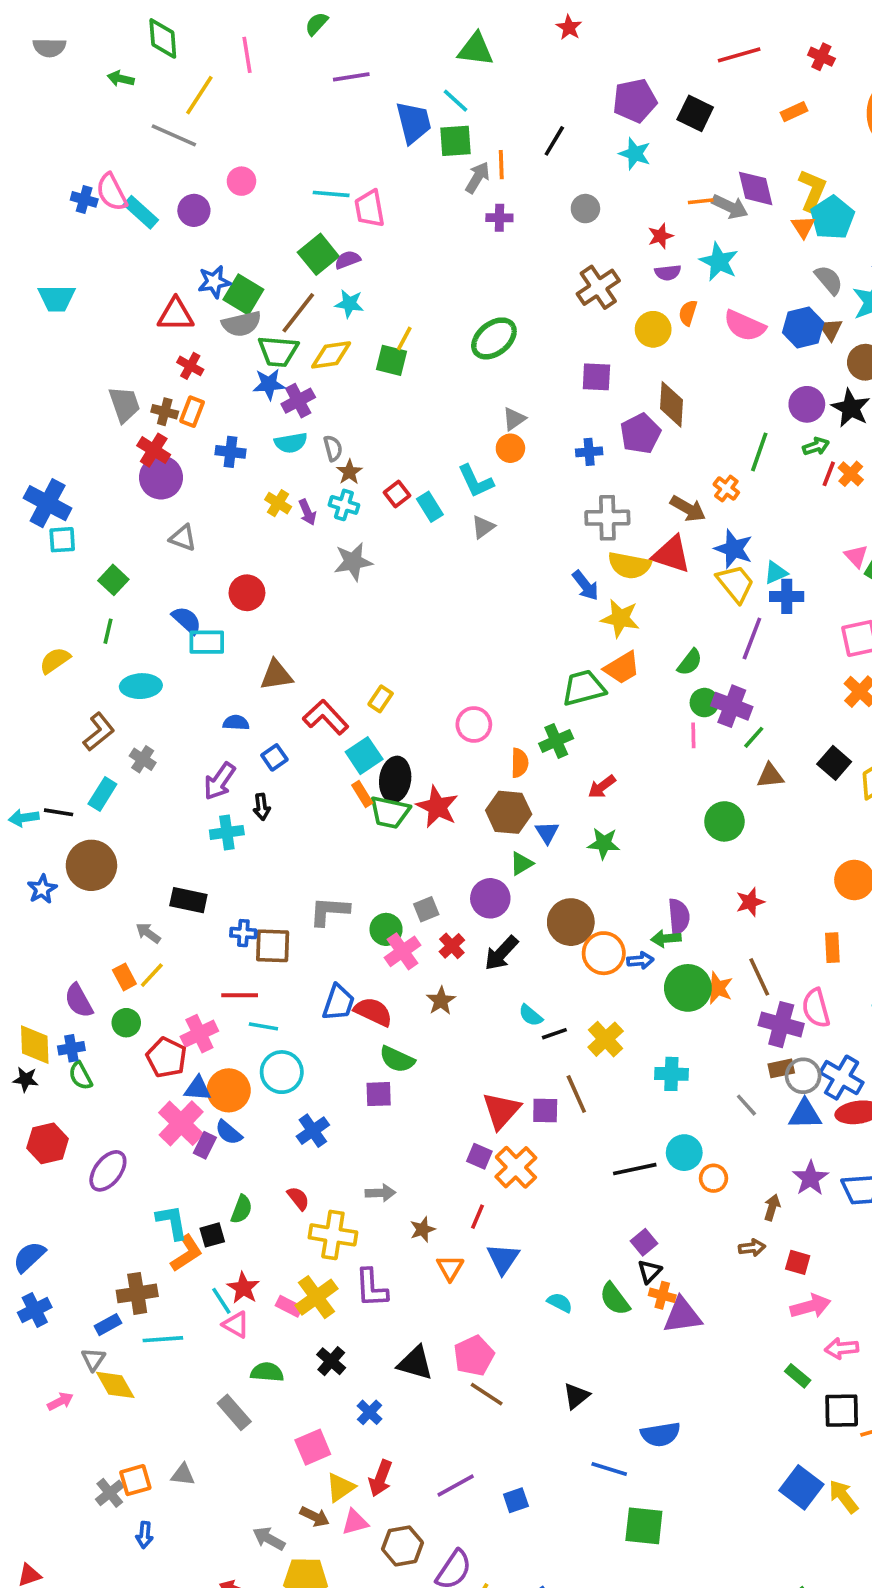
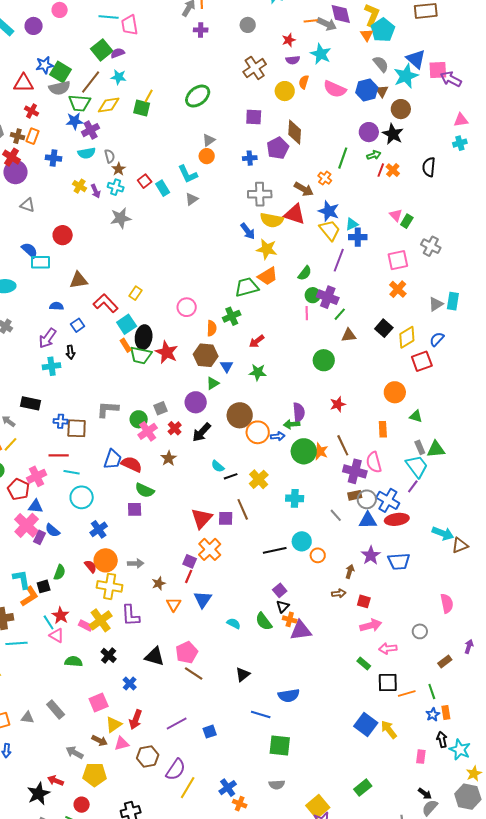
orange circle: (229, 1090) -> (106, 560), moved
purple square: (479, 1156) -> (190, 561), moved
gray rectangle: (234, 1412) -> (56, 710), moved

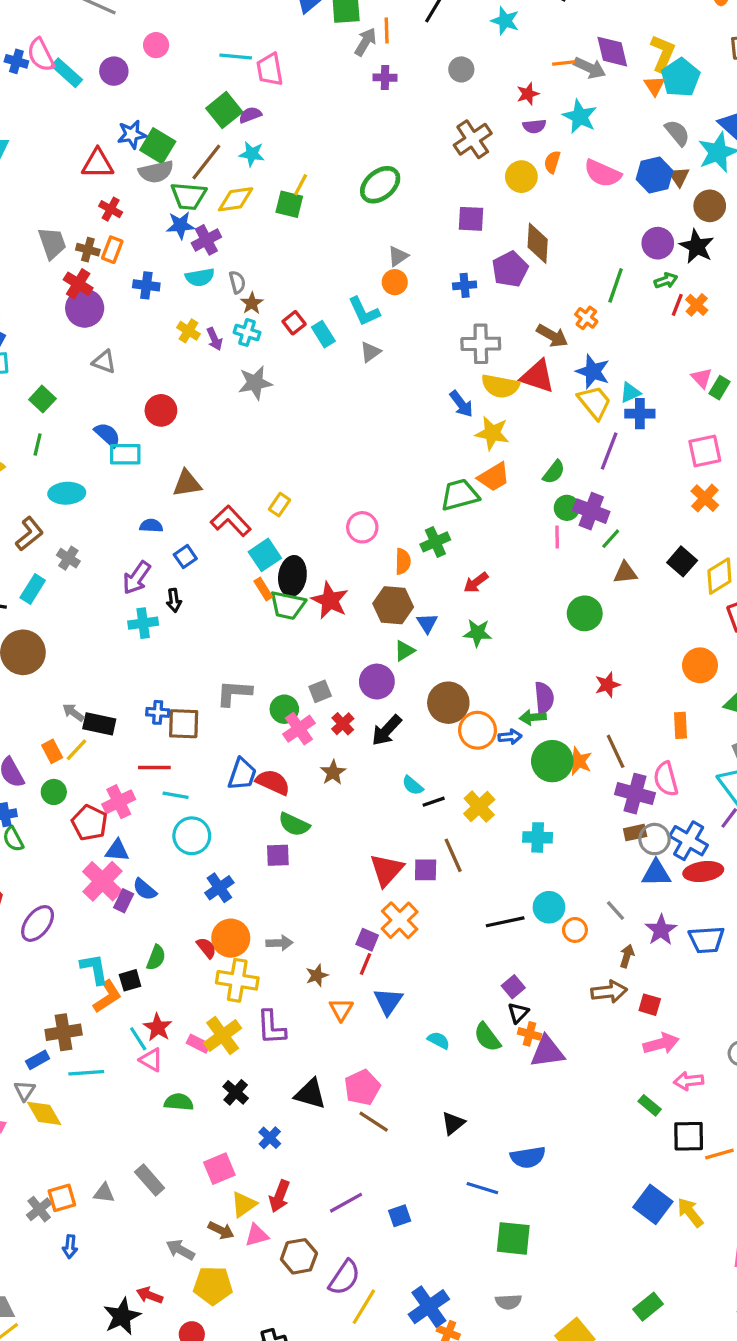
black rectangle: (31, 403) -> (99, 724), moved
gray line: (336, 515) -> (616, 910), moved
brown arrow: (339, 593) -> (609, 992), size x1.5
blue cross: (228, 788) -> (429, 1307), size x1.4

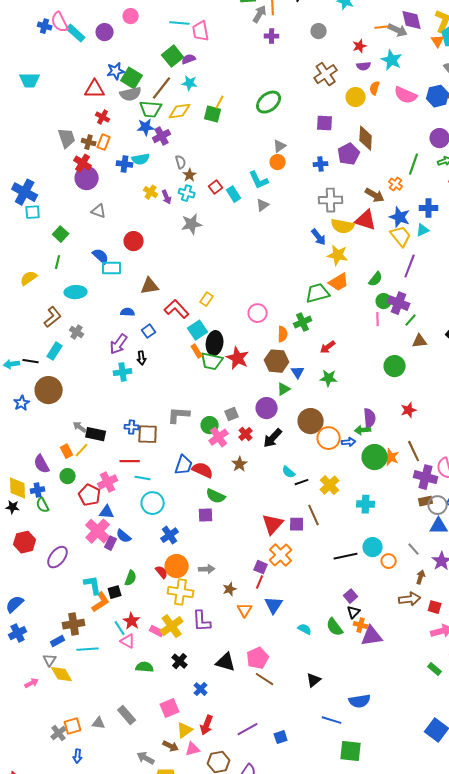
cyan semicircle: (200, 277) -> (141, 159), moved
blue cross: (640, 414) -> (429, 208), moved

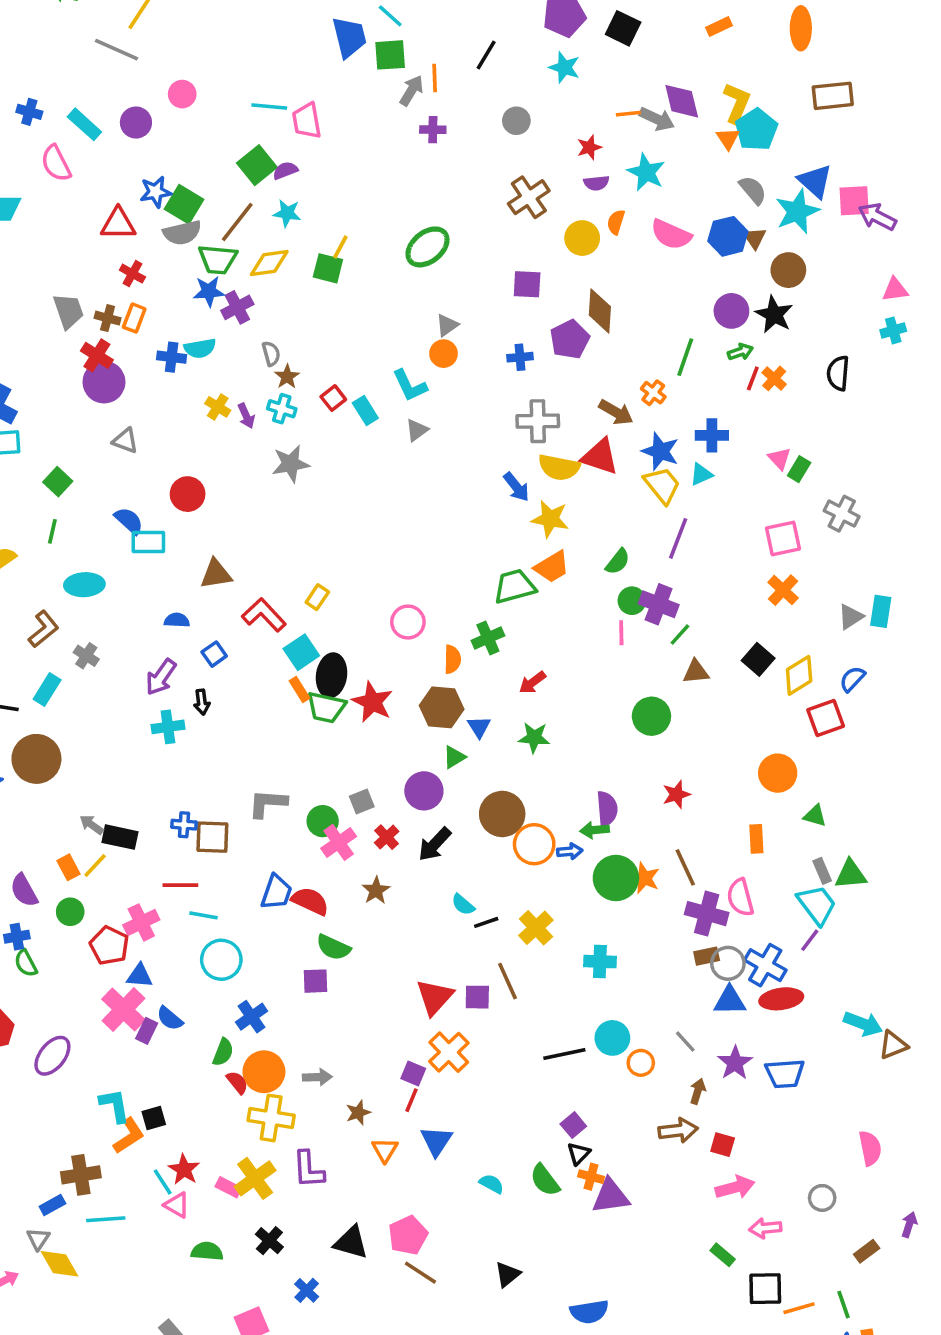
pink semicircle: (60, 22) -> (56, 163), moved
green semicircle: (131, 578) -> (223, 1052), moved

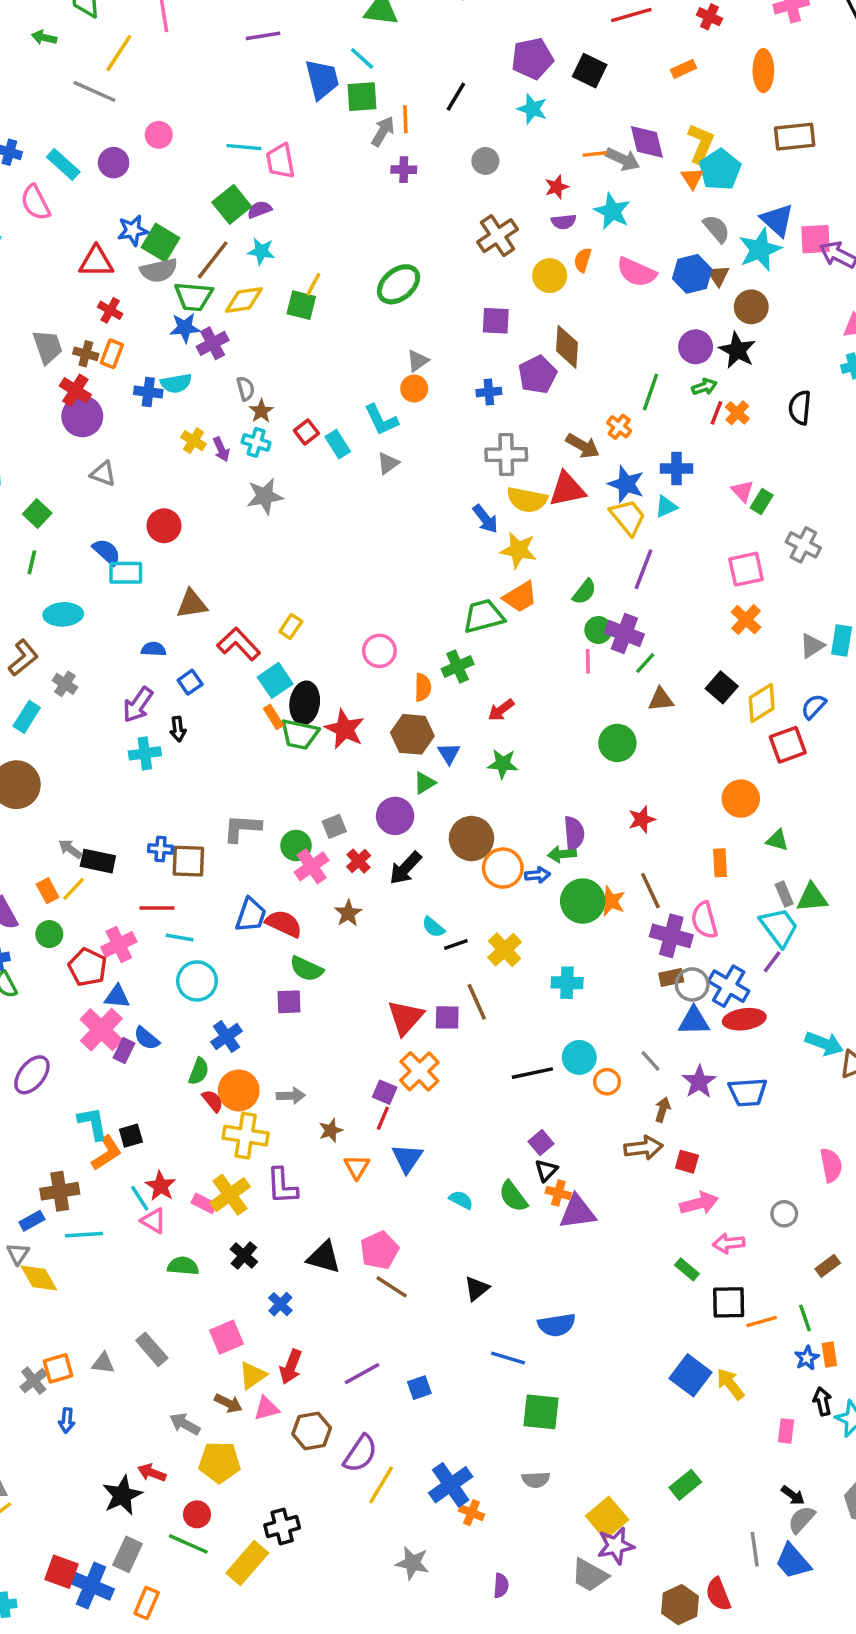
red triangle: (600, 457) -> (567, 489), turned -30

